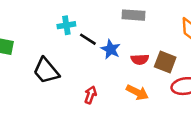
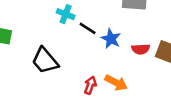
cyan cross: (66, 25) -> (66, 14), turned 30
orange arrow: (137, 92) -> (116, 83), moved

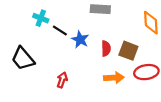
red semicircle: (141, 49) -> (106, 48), turned -88
orange arrow: (116, 83) -> (114, 78), moved, turned -30

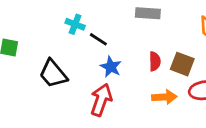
blue star: (80, 39) -> (111, 67), moved
red arrow: (62, 80) -> (101, 100), size x1.6

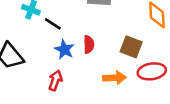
red semicircle: (155, 61) -> (89, 44), moved
red arrow: (101, 100) -> (55, 80), size x0.7

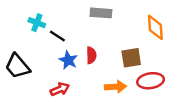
brown square: (131, 47) -> (131, 58), turned -30
red arrow: (55, 80) -> (60, 89), turned 48

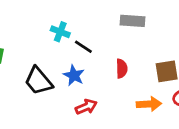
blue star: (68, 60) -> (74, 75), moved

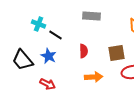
orange arrow: (149, 104) -> (94, 77), moved
red arrow: (86, 107) -> (48, 84), moved, turned 49

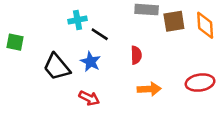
cyan cross: (39, 24) -> (78, 20), turned -32
brown square: (117, 53) -> (174, 21), moved

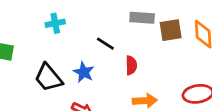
cyan cross: (78, 20) -> (55, 23), moved
black line: (100, 34) -> (105, 44), moved

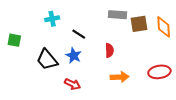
black line: (105, 44) -> (79, 34), moved

